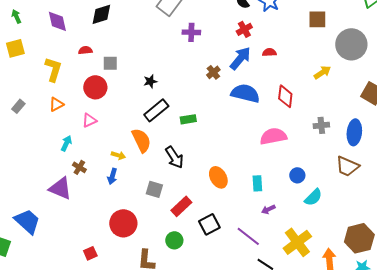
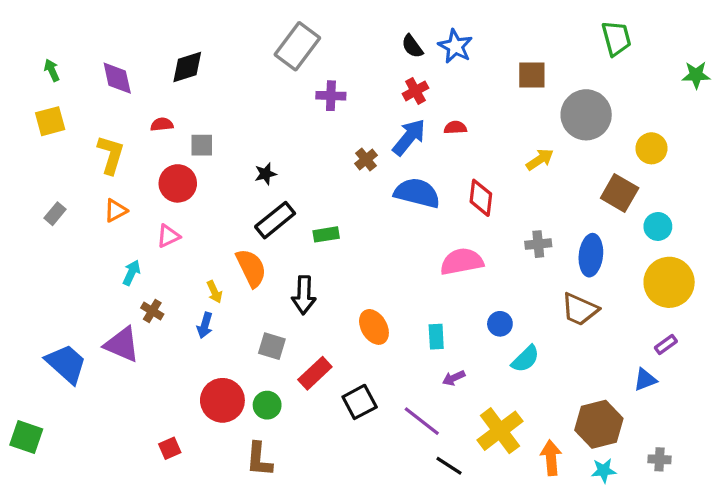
yellow arrow: (118, 155) -> (214, 292), turned 48
black arrow: (174, 157) -> (304, 295), turned 35
blue trapezoid: (27, 221) -> (66, 364), moved
green circle: (174, 240) -> (267, 405), moved

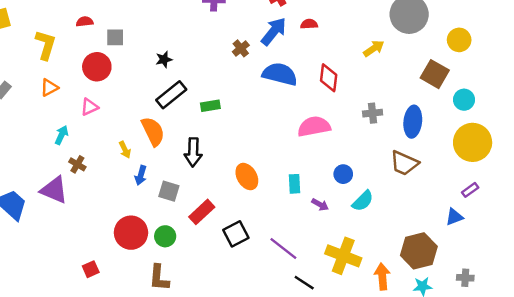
blue arrow: (205, 325) -> (141, 175), moved
purple arrow: (454, 378) -> (320, 205), moved, turned -126
yellow cross: (500, 431) -> (343, 256), turned -32

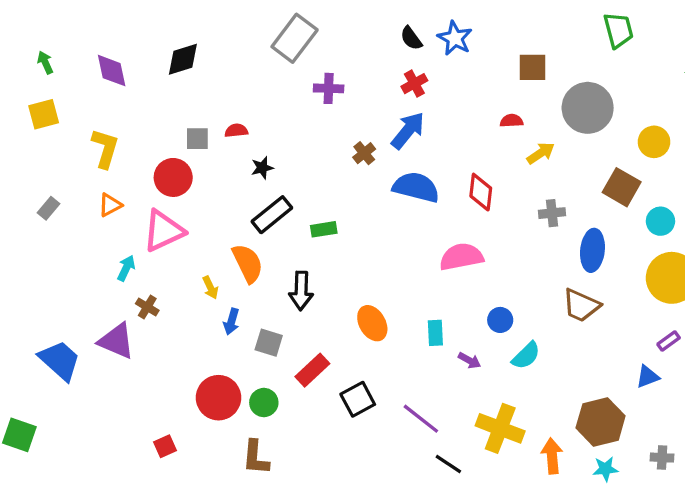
red semicircle: (85, 22) -> (236, 131), moved
red semicircle: (309, 24) -> (512, 121), moved
pink triangle: (90, 107) -> (163, 231), size x1.8
gray cross: (373, 113) -> (552, 213), moved

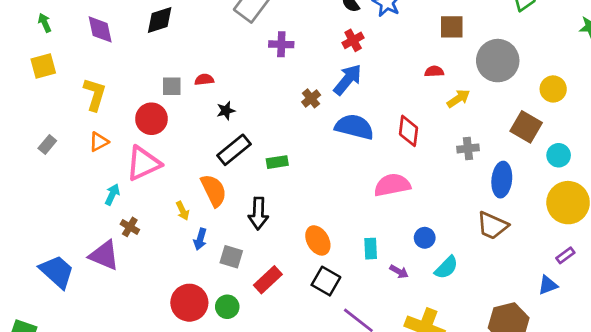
black square: (358, 399) -> (326, 281), moved, turned -32

